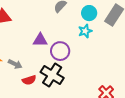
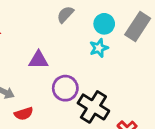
purple circle: (60, 51) -> (65, 88), moved
black cross: (52, 75) -> (93, 107), moved

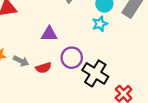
red semicircle: (24, 114) -> (44, 68), moved

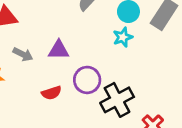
gray arrow: (21, 61) -> (23, 54), moved
black cross: (95, 73) -> (117, 100), turned 30

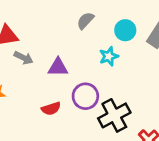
cyan star: (123, 37) -> (109, 56), moved
gray arrow: (23, 54) -> (24, 58), moved

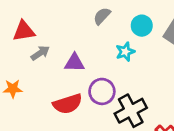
gray arrow: (24, 58) -> (40, 53), turned -60
red semicircle: (51, 109) -> (68, 104), size x1.5

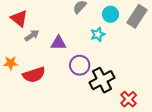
red triangle: (24, 31) -> (19, 18), turned 48
red semicircle: (68, 104) -> (34, 75), moved

